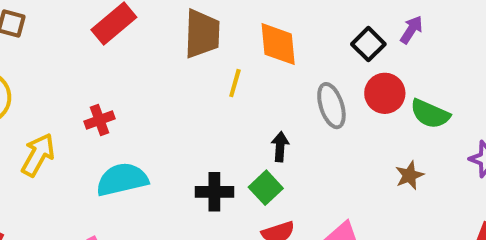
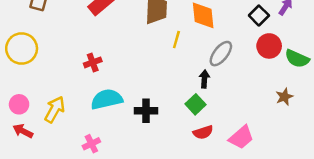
gray ellipse: (331, 106) -> (221, 54), moved, turned 56
yellow arrow: (38, 155) -> (55, 109), moved
black cross: (214, 192) -> (146, 111), moved

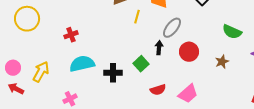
red circle: (269, 46) -> (189, 52), moved
yellow circle: (22, 48) -> (27, 19), moved
green square: (195, 104) -> (141, 64), moved

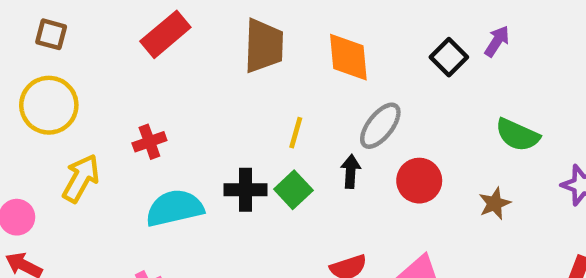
yellow line: (137, 17) -> (296, 133), moved
green square: (141, 64) -> (293, 190), moved
yellow arrow: (41, 72) -> (81, 178), moved
black cross: (113, 73) -> (245, 190), moved

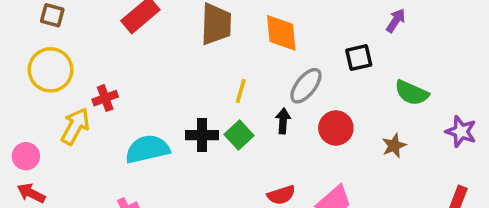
black square: (449, 57) -> (359, 58), moved, turned 32
red cross: (149, 142) -> (105, 98), moved

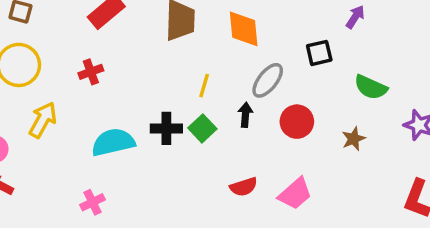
red cross: (105, 98) -> (91, 72), moved

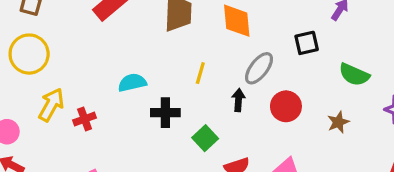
red cross: (91, 72) -> (85, 119), moved
green square: (202, 128) -> (205, 138), moved
cyan semicircle: (113, 142) -> (132, 83), moved, size x0.7

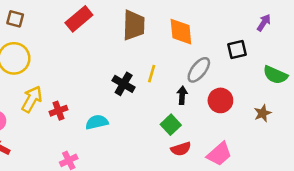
cyan semicircle: (132, 83) -> (97, 122), moved
black cross: (165, 113) -> (124, 84), moved, turned 30
green square: (205, 138) -> (171, 125), moved

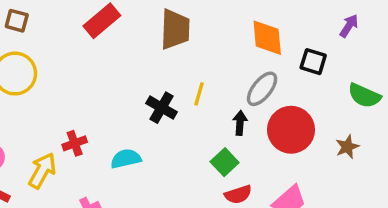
orange diamond: (181, 32) -> (267, 38), moved
black square: (237, 49) -> (313, 62), turned 30
yellow arrow: (32, 99) -> (42, 171), moved
red circle: (220, 100) -> (291, 130), size x1.4

